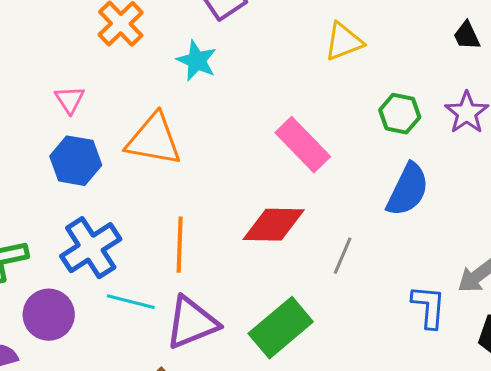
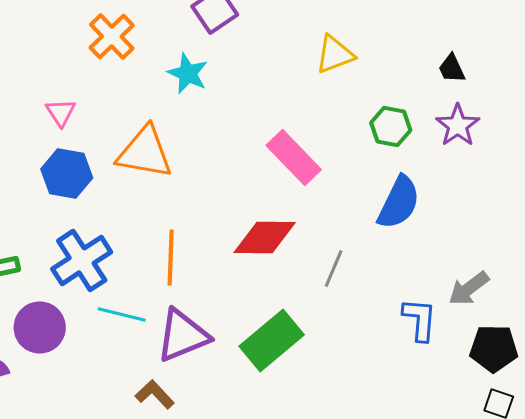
black trapezoid: (467, 36) -> (452, 68), moved

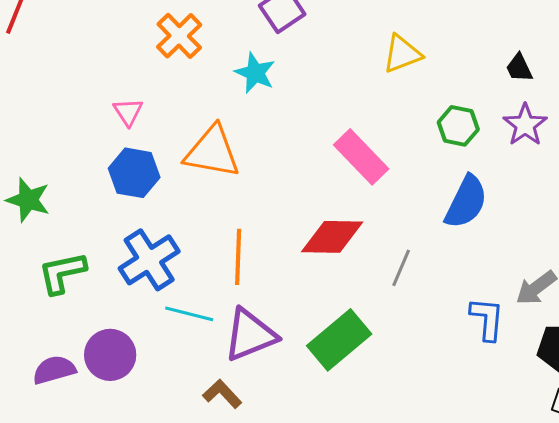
purple circle: (40, 327) -> (110, 355), moved

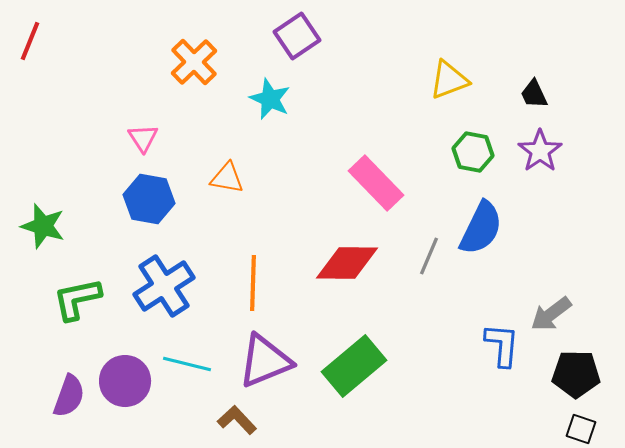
yellow triangle: (402, 54) -> (449, 80), moved
orange triangle: (212, 152) -> (227, 178), size x0.6
gray line: (401, 268) -> (429, 256), moved
cyan line: (189, 314) -> (187, 364), moved
purple semicircle: (54, 370) -> (69, 396), turned 126

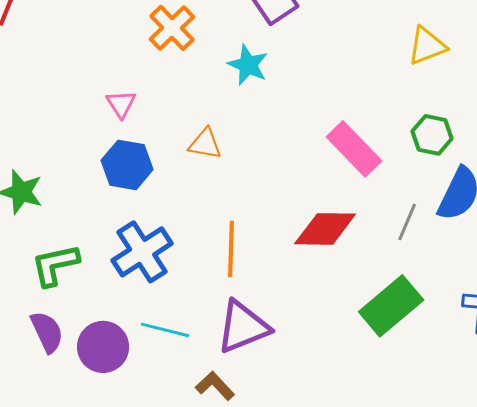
green hexagon: (473, 152) -> (432, 135), moved
green rectangle: (354, 366) -> (391, 306), moved
purple semicircle: (69, 396) -> (47, 332), moved, turned -45

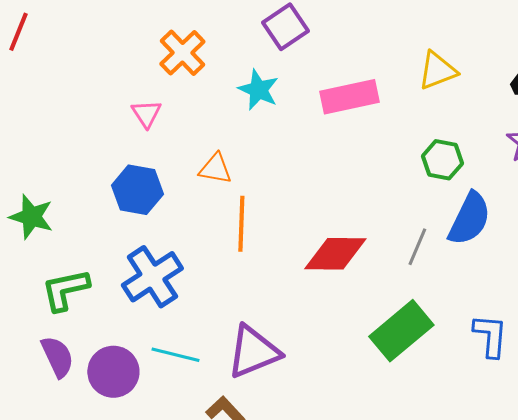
pink triangle: (121, 104) -> (146, 114), moved
pink rectangle: (354, 149) -> (349, 97), moved, turned -58
orange line: (231, 249) -> (241, 224), moved

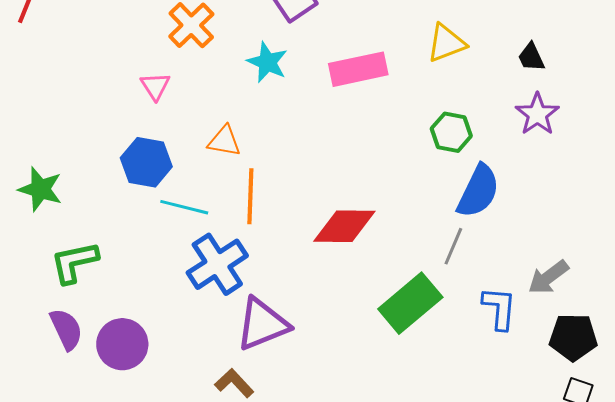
gray line: (417, 247) -> (453, 246), moved
blue cross: (152, 277) -> (217, 264), moved
cyan line: (175, 355) -> (184, 207), moved

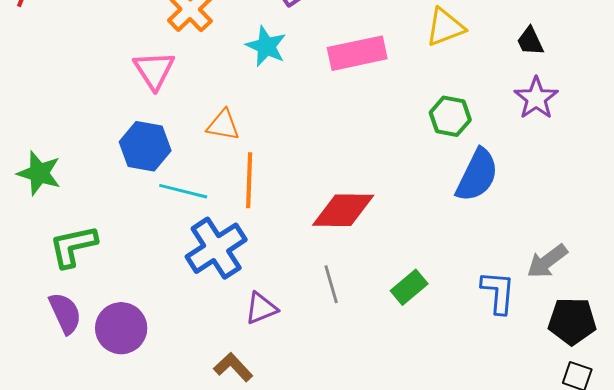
pink triangle: (155, 86) -> (154, 70), size x1.4
gray line: (453, 246) -> (331, 284), moved, turned -39
green rectangle: (410, 303) -> (409, 287), size x0.6
purple triangle: (262, 324) -> (261, 308), size x0.6

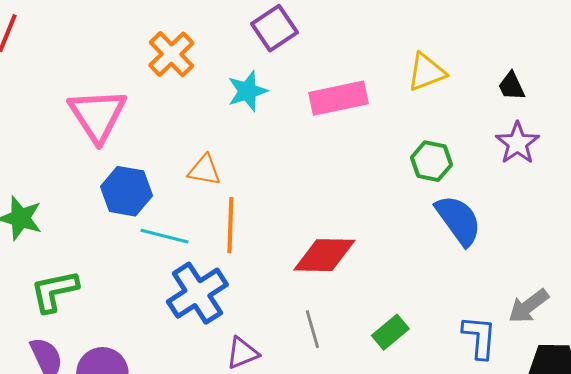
cyan star: (266, 46) -> (247, 91), turned 30
pink triangle: (154, 70) -> (97, 115), moved, size x1.4
blue semicircle: (477, 175) -> (458, 220), turned -62

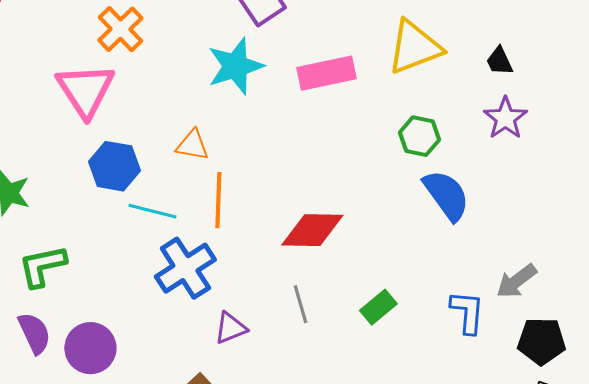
orange cross: (171, 54) -> (120, 29), moved
yellow triangle: (426, 72) -> (414, 47), size x1.4
cyan star: (247, 91) -> (235, 66), size x1.4

